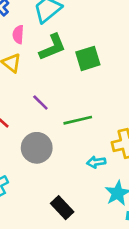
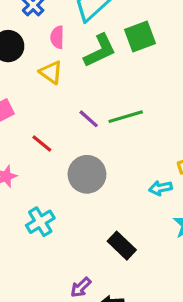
green square: (88, 58) -> (140, 37), moved
green line: (78, 120) -> (126, 117), moved

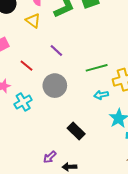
green line: (126, 117) -> (97, 68), moved
cyan cross: (40, 222) -> (23, 102), moved

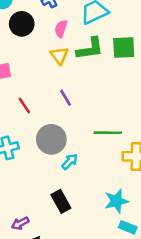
yellow triangle: (33, 21) -> (59, 56), moved
cyan arrow: (101, 95) -> (70, 162), moved, turned 128

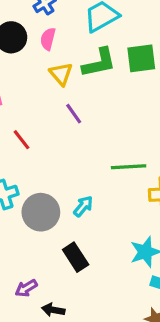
pink semicircle: (61, 29) -> (48, 39), moved
purple line: (66, 98) -> (74, 114), moved
gray circle: (51, 139) -> (41, 212), moved

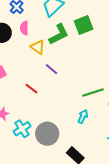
red line: (21, 140) -> (31, 89), moved
cyan arrow: (83, 206) -> (83, 116), moved

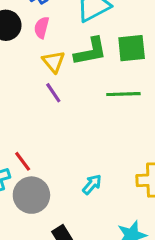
purple line: (51, 69) -> (53, 93), moved
red line: (31, 89) -> (23, 161), moved
green line: (93, 92) -> (123, 94), moved

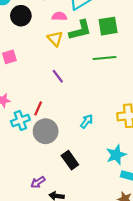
pink semicircle: (42, 28) -> (59, 16), moved, turned 80
purple line: (53, 93) -> (58, 76), moved
red line: (23, 161) -> (38, 108), turned 64

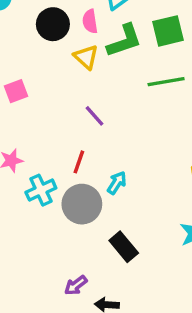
black circle: (21, 16) -> (53, 24), moved
pink semicircle: (59, 16) -> (90, 21), turned -96
red line: (38, 108) -> (79, 162), moved
cyan arrow: (87, 121) -> (117, 183), moved

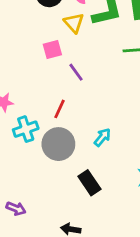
pink square: (16, 91) -> (52, 49), moved
cyan arrow: (117, 183) -> (102, 137), moved
purple arrow: (76, 285) -> (16, 209), moved, turned -126

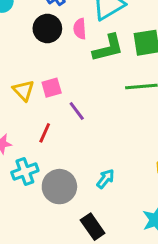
yellow triangle: (74, 23) -> (23, 90), moved
red line: (59, 109) -> (45, 133), moved

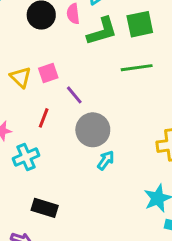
gray circle: (59, 187) -> (93, 130), moved
black rectangle: (93, 227) -> (45, 208), moved, turned -35

